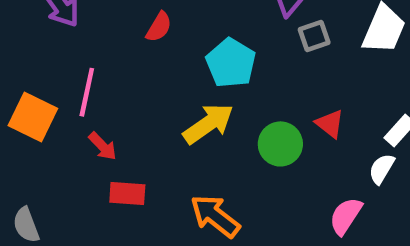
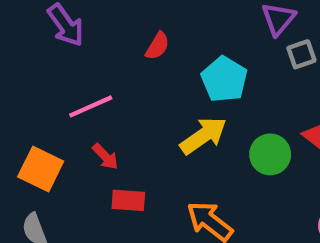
pink line: (87, 92) -> (91, 106), turned 54
orange square: (33, 117) -> (41, 169), moved

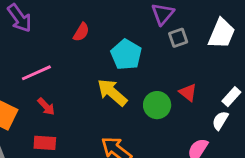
yellow arrow: (203, 136) -> (112, 92), turned -104
red rectangle: (128, 200) -> (45, 143), moved

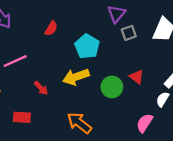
yellow arrow: (112, 92) -> (76, 77), turned -60
red arrow: (46, 106) -> (41, 88), moved

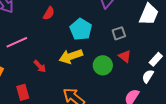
gray square: (129, 33) -> (119, 33), moved
red rectangle: (22, 117) -> (23, 92), turned 70

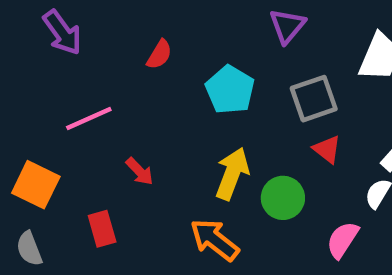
gray square: (119, 33) -> (314, 99), size x1.5
yellow arrow: (71, 56) -> (232, 174), moved, turned 130
green circle: (103, 65) -> (283, 198), moved

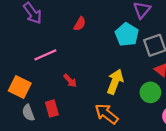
cyan pentagon: (230, 90) -> (127, 35), moved
green circle: (283, 198) -> (150, 92), moved
gray semicircle: (29, 249) -> (28, 113), moved

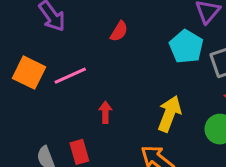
red arrow: (70, 81) -> (105, 112), turned -136
orange square: (20, 87) -> (29, 73), moved

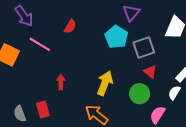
pink line: (70, 76) -> (40, 44), moved, turned 55

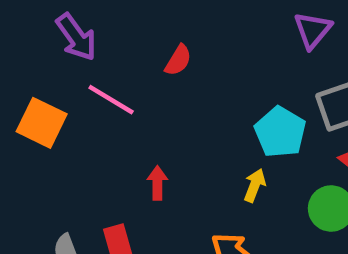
cyan pentagon: (116, 37) -> (280, 132), moved
yellow arrow: (105, 83) -> (255, 185), size x0.6

